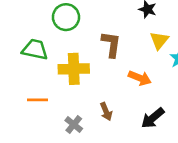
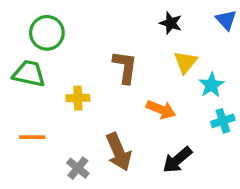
green circle: (66, 17) -> (47, 33), moved
yellow cross: (74, 69) -> (78, 98), size x0.6
brown arrow: (106, 112) -> (119, 152), size x1.6

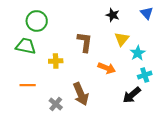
black arrow: (177, 160) -> (132, 95), moved

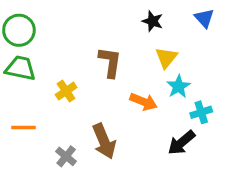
green circle: (37, 21) -> (19, 30), moved
cyan star: (138, 53) -> (178, 86), moved
yellow cross: (56, 61) -> (66, 91), turned -32

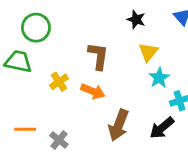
green circle: (19, 30) -> (36, 28), moved
orange arrow: (143, 102) -> (93, 91), moved
orange line: (23, 127) -> (25, 129), moved
brown arrow: (104, 141) -> (119, 125), moved, turned 44

